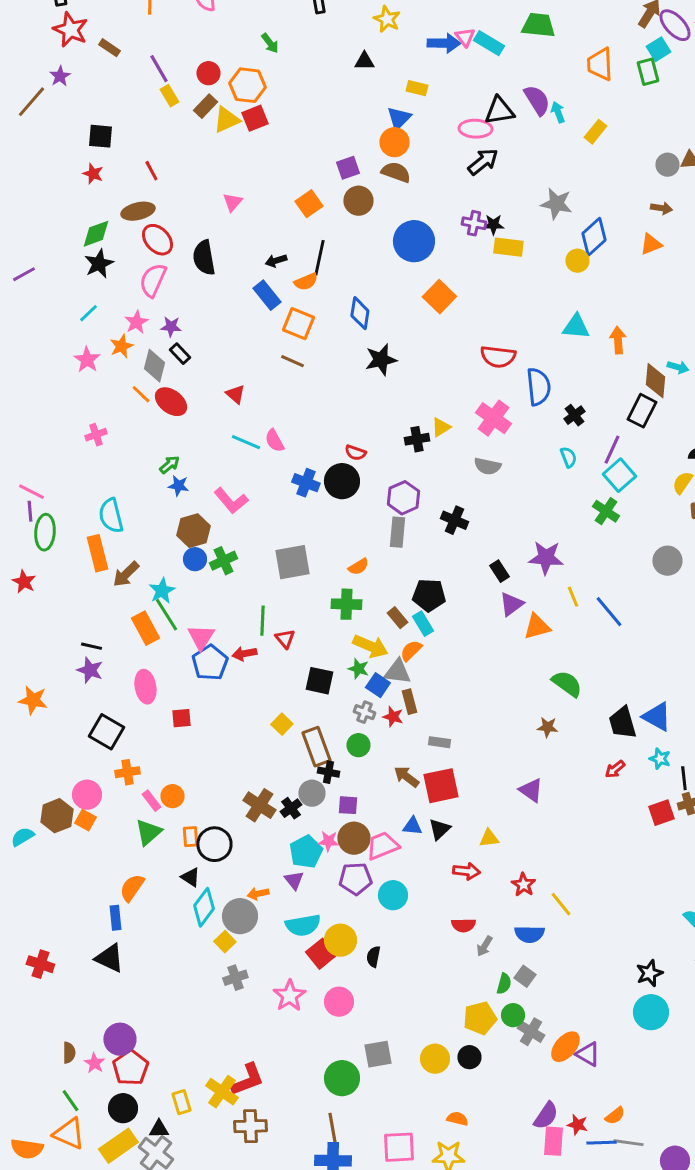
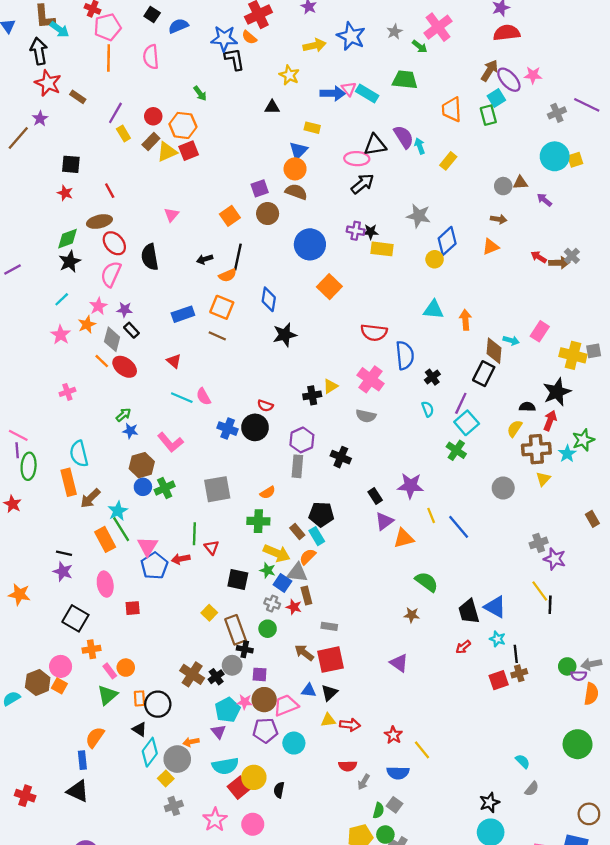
purple line: (159, 69) -> (115, 113), turned 60
blue rectangle: (267, 295) -> (183, 314), moved, turned -70
yellow triangle: (489, 838) -> (328, 720), moved

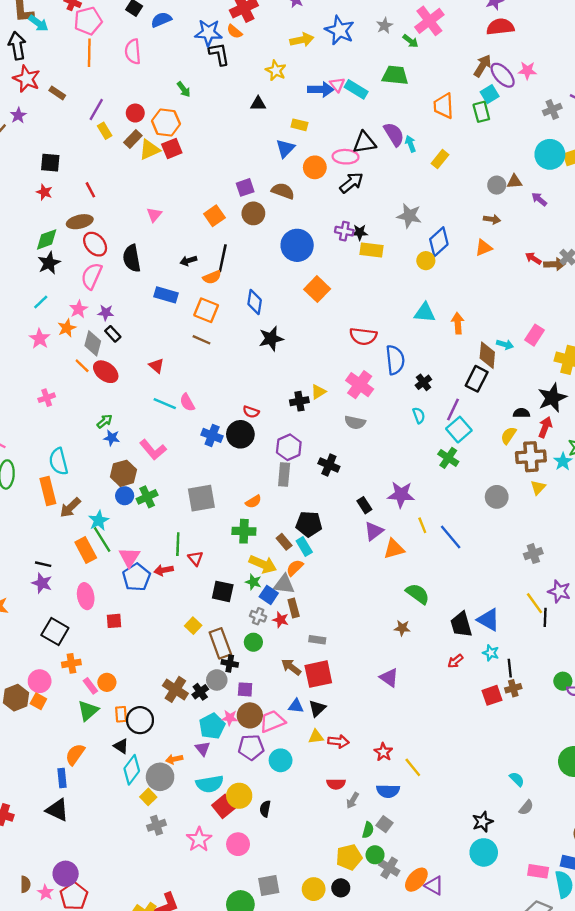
orange circle: (295, 169) -> (315, 167), moved
blue rectangle: (183, 314) -> (166, 295), moved, turned 35
purple star: (555, 559) -> (559, 591), moved

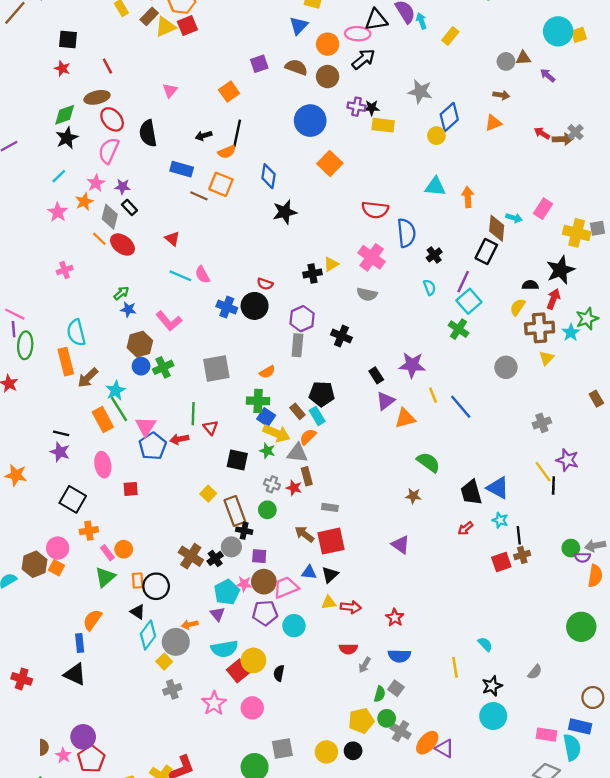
brown circle: (253, 213) -> (328, 77), moved
brown line: (201, 340) -> (199, 196), moved
blue square: (269, 595) -> (266, 417), moved
yellow line: (413, 767) -> (455, 667), moved, turned 30
cyan semicircle: (517, 779) -> (485, 644), moved

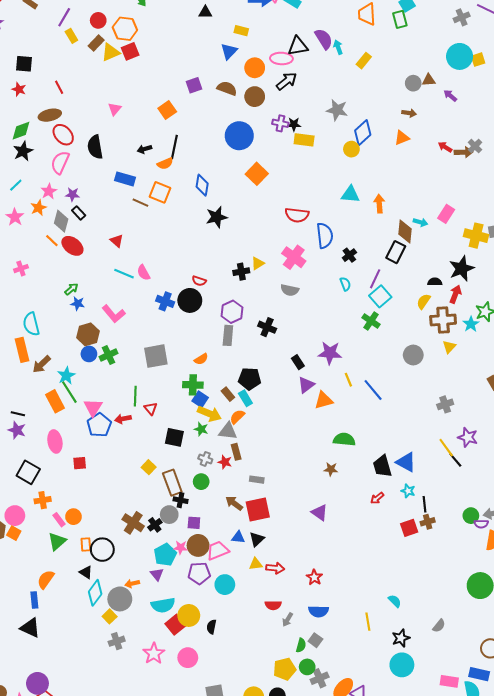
green semicircle: (428, 462) -> (344, 439), turned -30
black line: (553, 485) -> (455, 460), turned -42
gray cross: (401, 731) -> (320, 678), turned 36

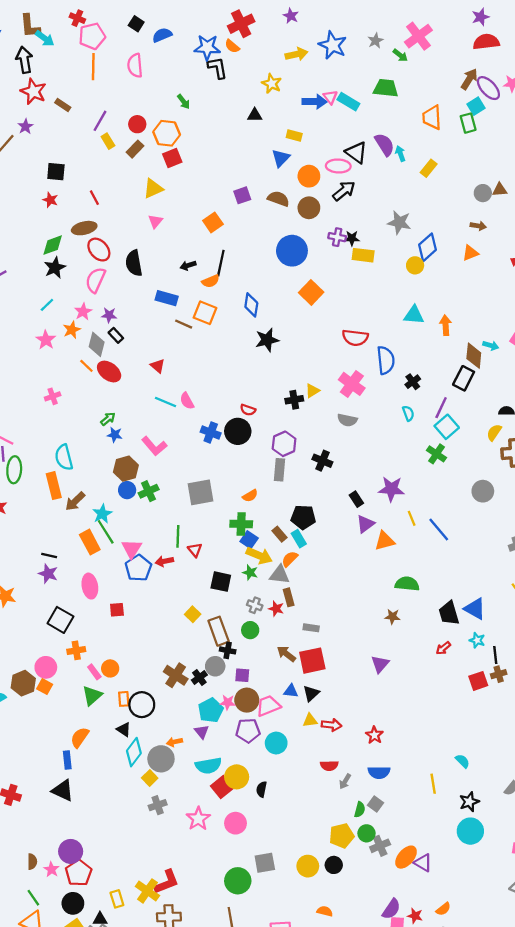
black triangle: (298, 46) -> (356, 152), turned 45
yellow triangle: (111, 52) -> (153, 189), moved
purple triangle: (320, 513) -> (380, 664), turned 36

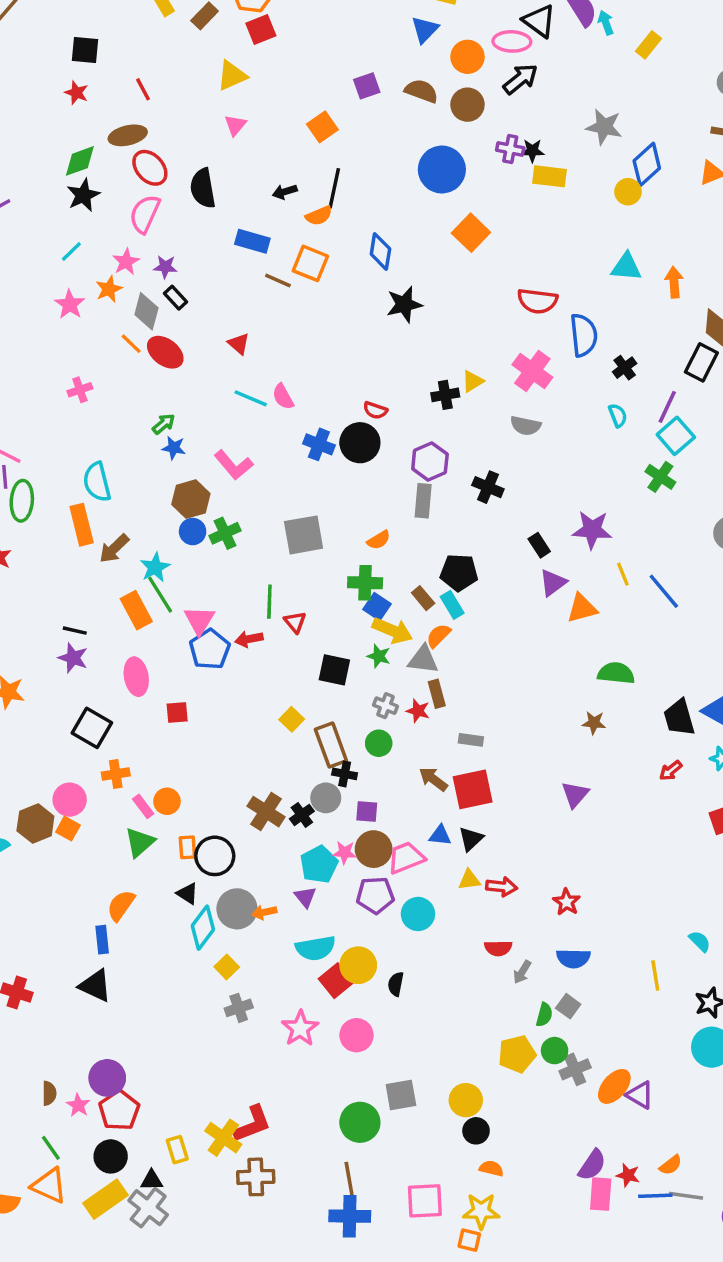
gray circle: (161, 759) -> (237, 909), moved
black circle: (334, 865) -> (476, 1131), moved

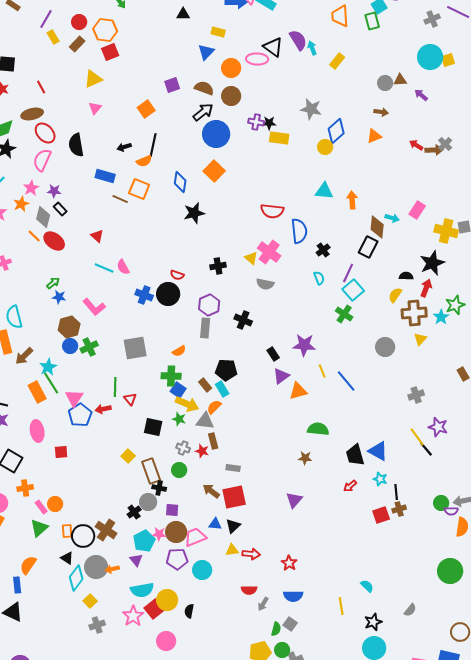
black arrow: (520, 79) -> (203, 112), moved
orange square: (471, 233) -> (214, 171), moved
yellow triangle: (473, 381) -> (251, 258), moved, turned -48
brown cross: (266, 812) -> (106, 530), moved
pink star: (300, 1028) -> (133, 616), moved

